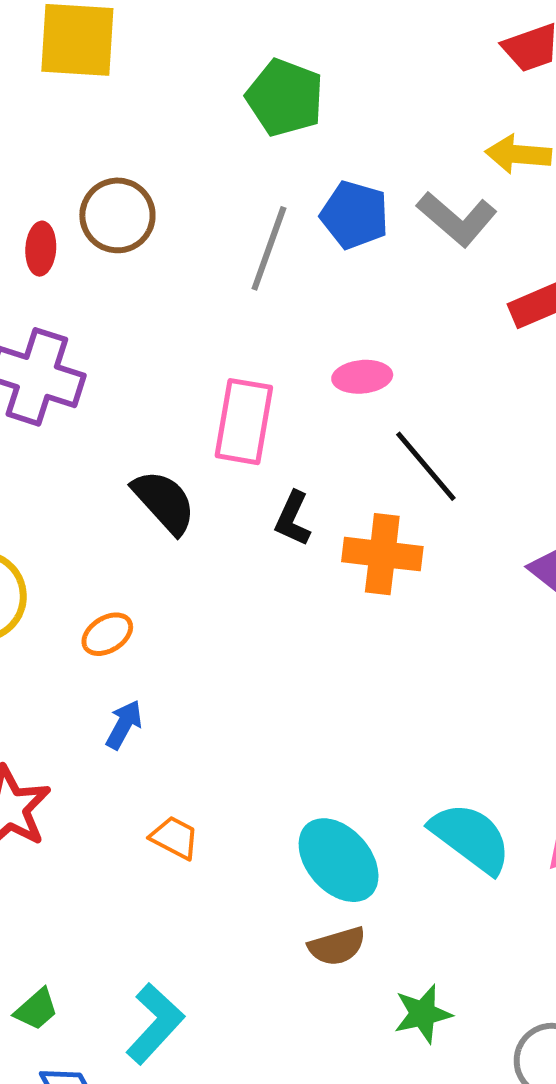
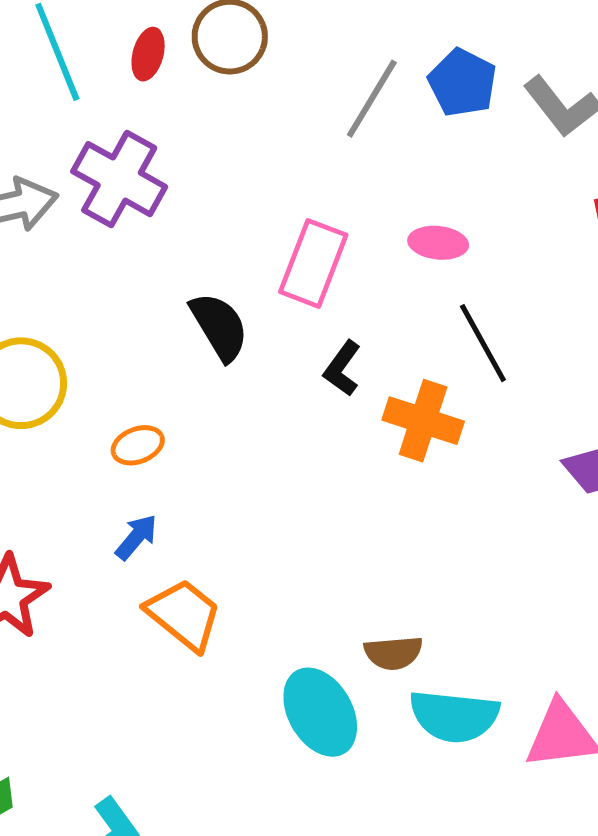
orange trapezoid: (175, 838) -> (184, 615), moved, size x1.6
cyan semicircle: (471, 838) -> (454, 716), turned 138
brown semicircle: (337, 946) -> (393, 653), moved

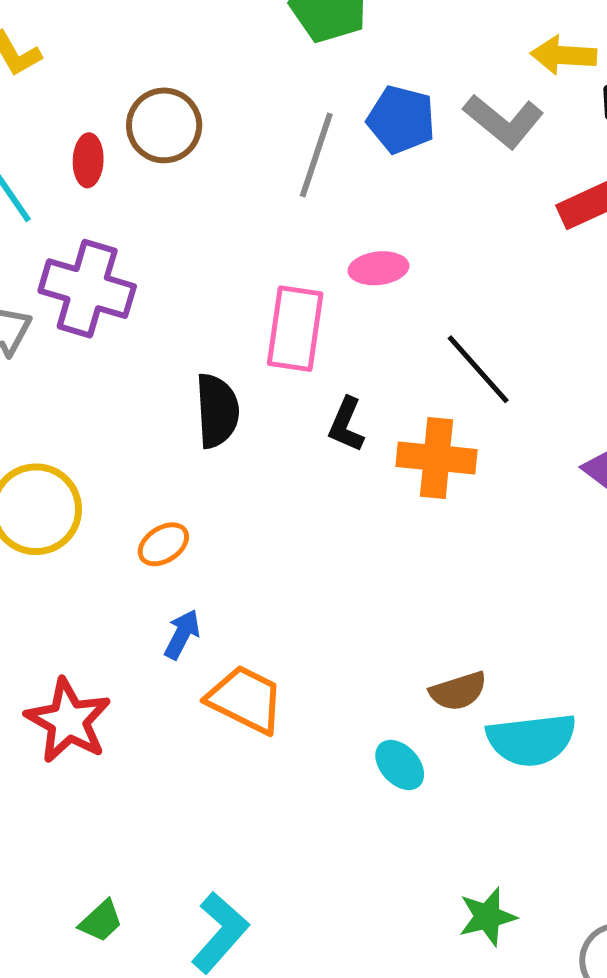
pink ellipse: (438, 243) -> (378, 268), moved
black semicircle: (219, 327) -> (217, 411), turned 40
cyan ellipse: (320, 712) -> (400, 765), size x0.6

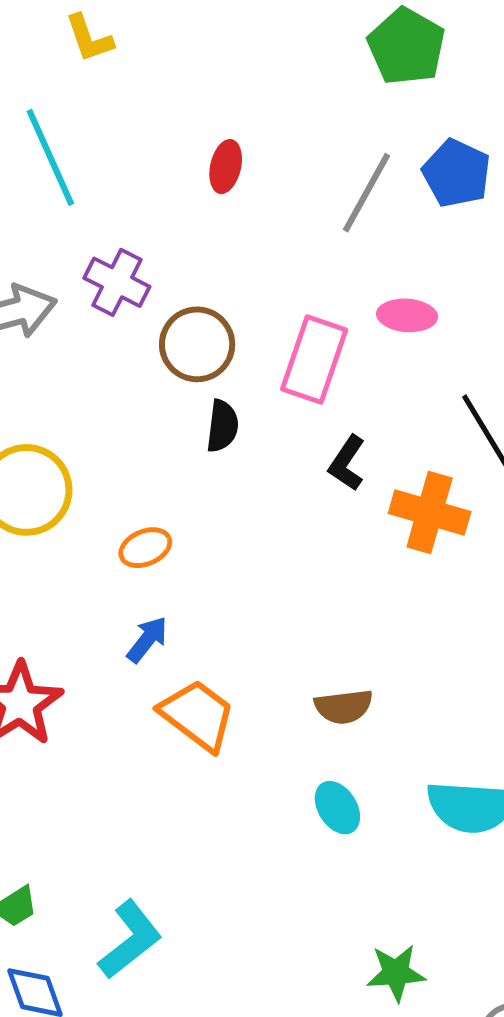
brown circle: (164, 125) -> (197, 344), moved
red ellipse: (88, 160) -> (226, 167), moved
purple cross: (87, 289) -> (117, 282), size x0.7
black semicircle: (217, 411) -> (222, 426), size x0.7
brown semicircle: (458, 691) -> (344, 707), moved

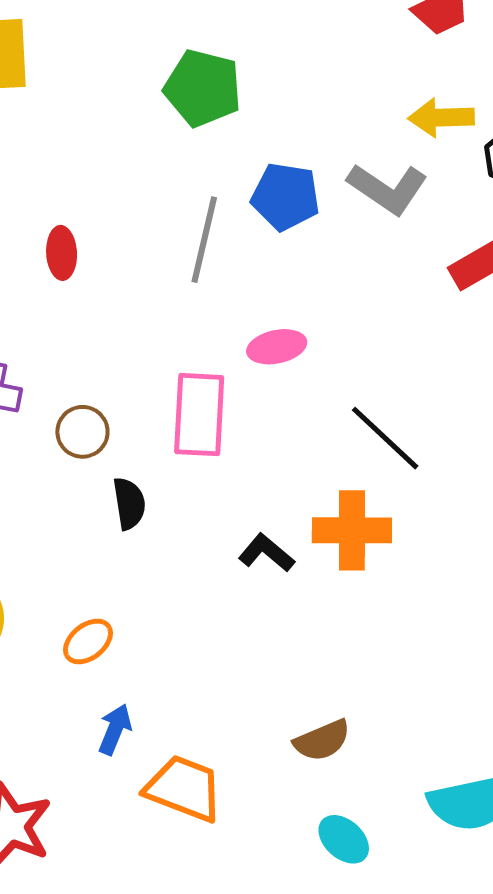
brown circle: (197, 344) -> (82, 432), size x0.7
black L-shape: (347, 463) -> (266, 553), moved, turned 112

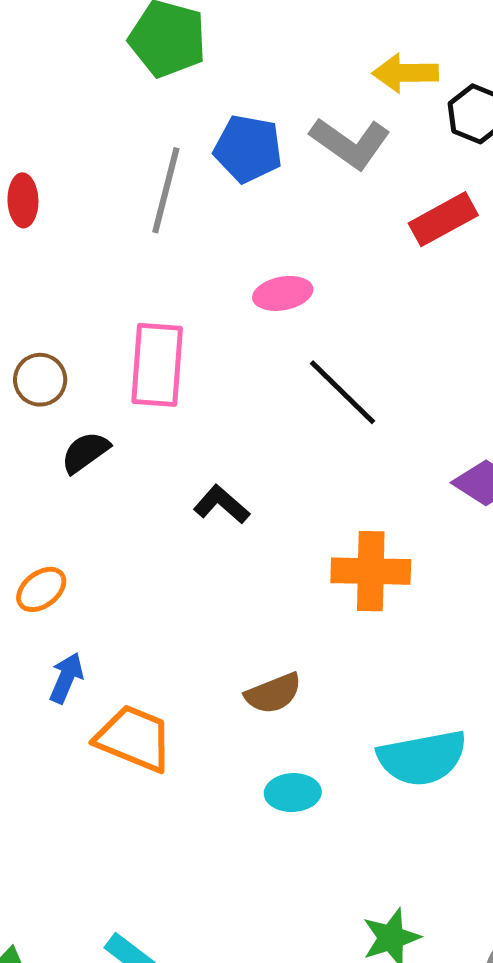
pink ellipse: (277, 347) -> (283, 293), moved
black semicircle: (129, 503) -> (85, 452), turned -118
orange cross: (352, 530) -> (371, 571), moved
cyan ellipse: (344, 839) -> (293, 793), turned -46

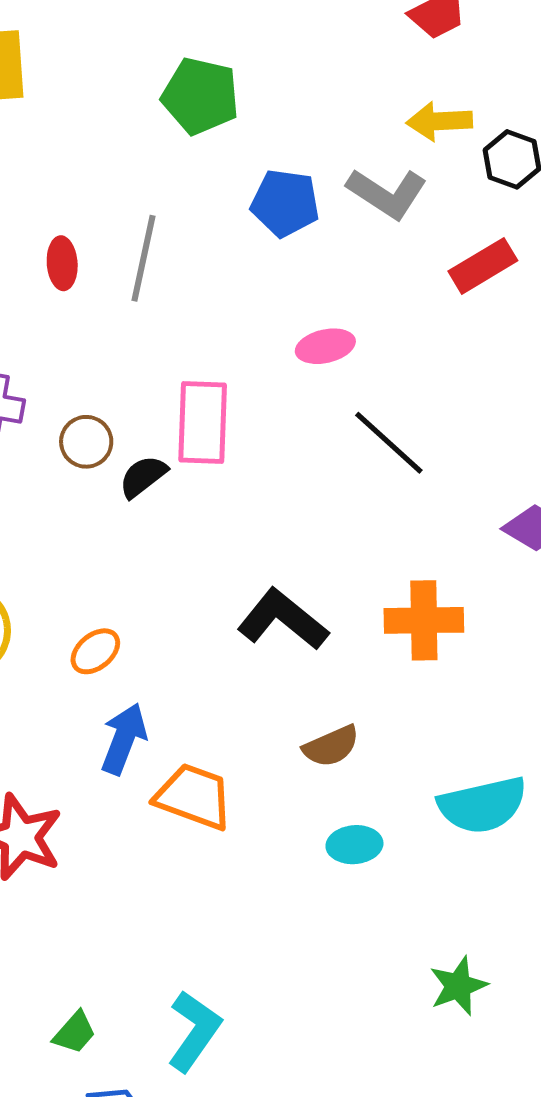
gray line: (166, 190) -> (143, 258), moved
black semicircle: (85, 452) -> (143, 477), moved
black L-shape: (221, 505) -> (283, 620), moved, size x1.6
blue arrow: (66, 678) -> (124, 739), size x1.4

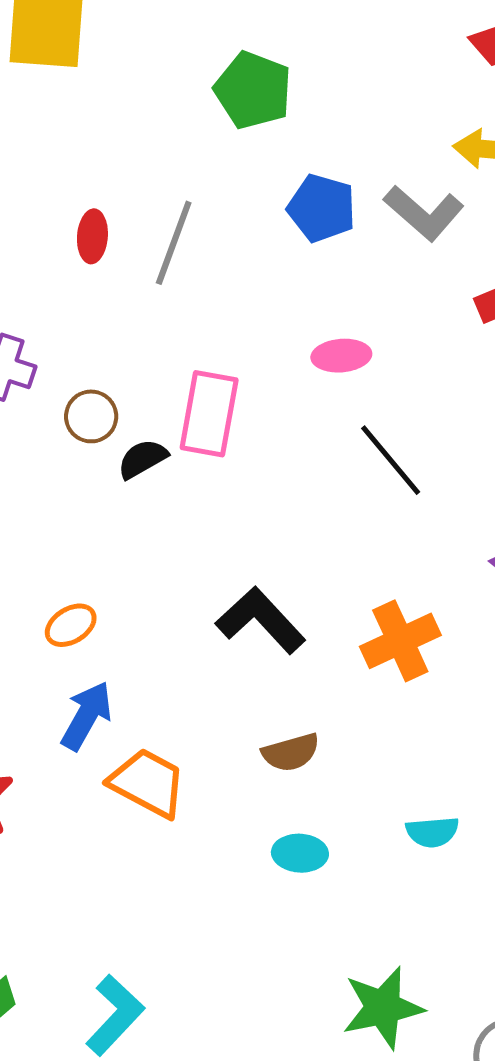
orange cross: (424, 620) -> (400, 641), turned -32
cyan semicircle: (483, 805) -> (432, 832), size x0.6
green star: (458, 986) -> (383, 1008), size x1.4

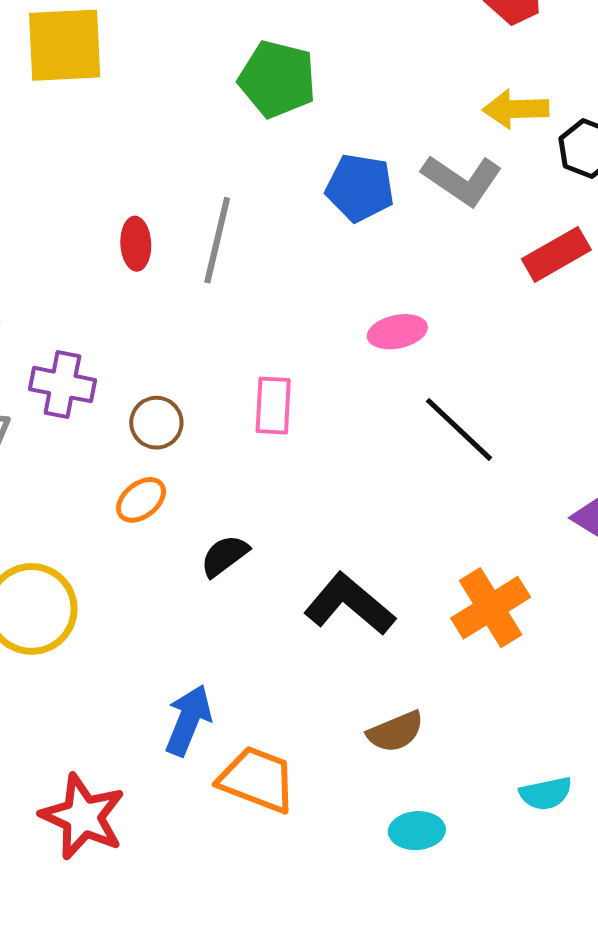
pink rectangle: (209, 414) -> (273, 406), size x0.7
black semicircle: (142, 459) -> (225, 556), moved
orange ellipse: (71, 625) -> (141, 500), moved

